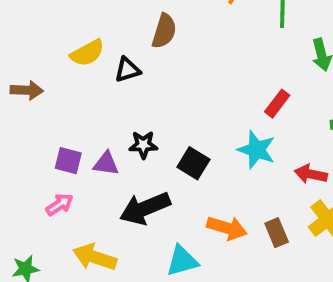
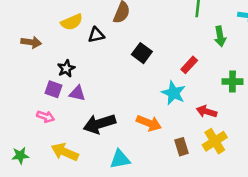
black star: (143, 145) -> (66, 69), moved, turned -30
black square: (193, 163) -> (142, 53), moved
pink arrow: (60, 205) -> (45, 117), turned 48
orange arrow: (227, 228) -> (149, 123), moved

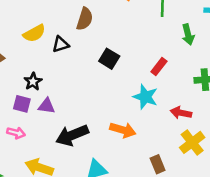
brown rectangle: (182, 147) -> (158, 164), moved

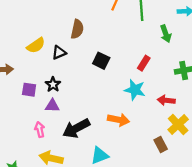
black star: (33, 82) -> (53, 84), moved
purple square: (22, 104) -> (29, 90), moved
pink arrow: (16, 133) -> (40, 130), moved, turned -112
brown rectangle: (158, 164) -> (161, 144), moved

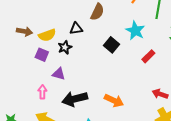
yellow semicircle: (36, 45) -> (47, 35), moved
black star: (53, 84) -> (65, 47), moved
cyan star: (135, 90) -> (135, 31), moved

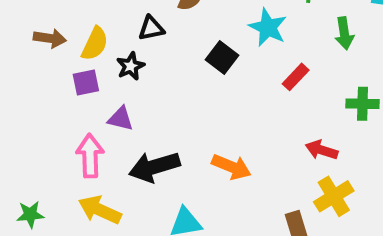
yellow semicircle: (47, 35) -> (95, 44), turned -42
purple square: (42, 55) -> (86, 83), turned -32
pink arrow: (42, 92) -> (90, 156), size x1.5

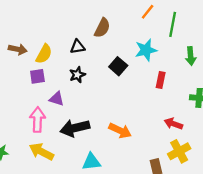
cyan star: (268, 27) -> (146, 50), turned 30
black star: (131, 66) -> (77, 75), moved
red rectangle: (296, 77) -> (161, 80), turned -35

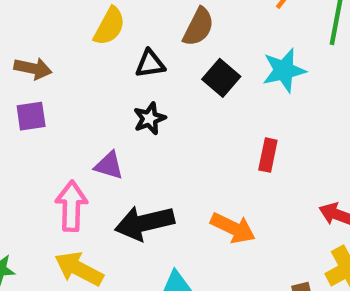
yellow semicircle: (44, 54) -> (109, 26), moved
black square: (118, 66) -> (221, 78), moved
purple square: (37, 76) -> (31, 116), moved
red rectangle: (161, 80) -> (268, 155), moved

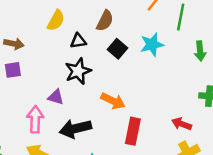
black star: (150, 118) -> (78, 71), size x1.5
red rectangle: (268, 155) -> (133, 131), moved, size x1.5
orange arrow: (233, 228) -> (113, 101), moved

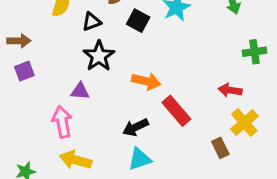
black arrow: (75, 129) -> (135, 127), moved, size x0.7
red rectangle: (133, 131) -> (176, 111), turned -40

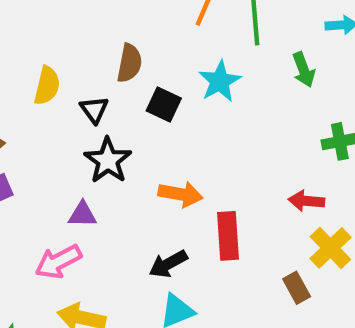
black triangle: (92, 22) -> (94, 110), turned -42
red rectangle: (176, 111) -> (228, 236), turned 40
pink arrow: (62, 122) -> (58, 262), turned -104

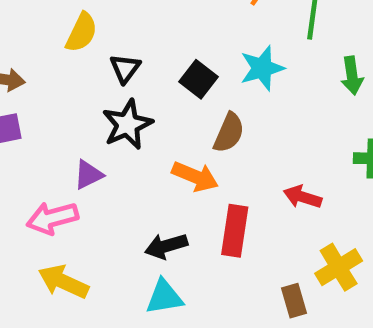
brown semicircle: (129, 63) -> (229, 133), moved
red arrow: (306, 201) -> (303, 197), moved
purple triangle: (82, 214) -> (88, 175), turned -40

